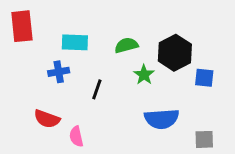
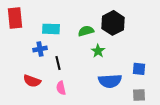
black hexagon: (175, 53) -> (113, 23), moved
blue square: (204, 78) -> (139, 69), moved
black line: (97, 89) -> (58, 63), moved, turned -32
pink semicircle: (76, 137) -> (61, 88), moved

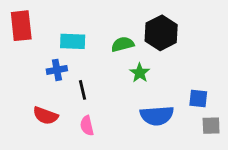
gray square: (139, 95) -> (211, 126), moved

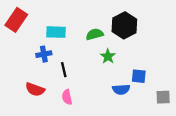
red rectangle: (21, 26) -> (16, 20), turned 40
blue square: (198, 98) -> (139, 76), moved
blue semicircle: (157, 116) -> (121, 89), size x0.7

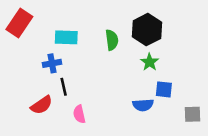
green semicircle: (95, 34) -> (112, 40), turned 98
green star: (108, 56) -> (150, 62), moved
black line: (64, 70) -> (64, 87), moved
red semicircle: (35, 89) -> (42, 105), turned -54

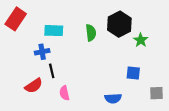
green star: (150, 62) -> (141, 40), moved
blue semicircle: (143, 105) -> (113, 98), moved

